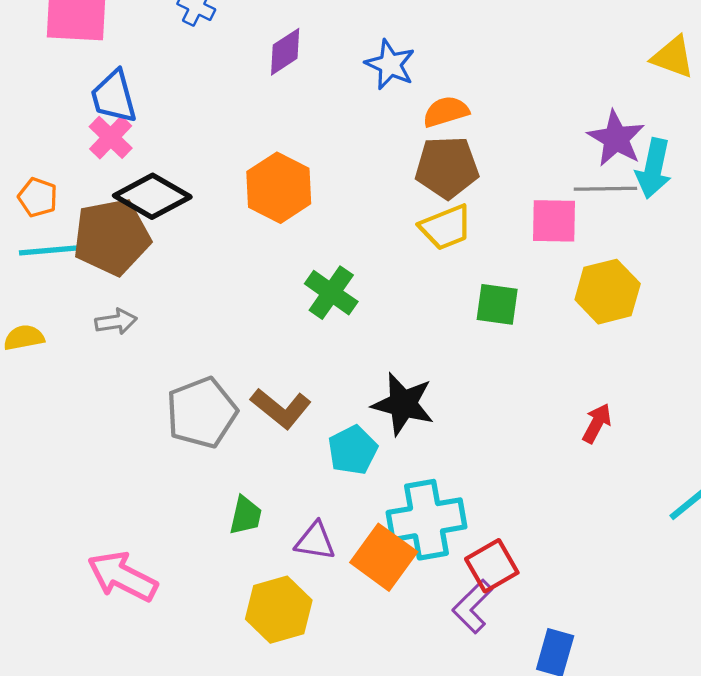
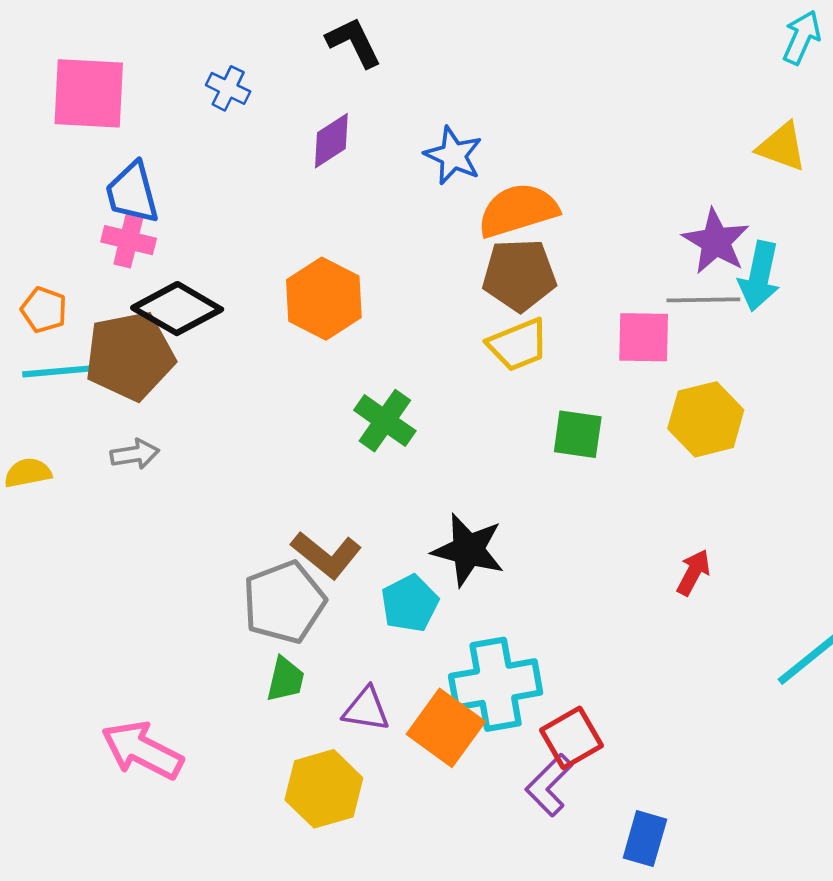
orange semicircle: (446, 112) -> (518, 210), size x1.5
pink cross: (111, 137) -> (129, 240), turned -30
gray pentagon: (202, 413) -> (284, 602), moved

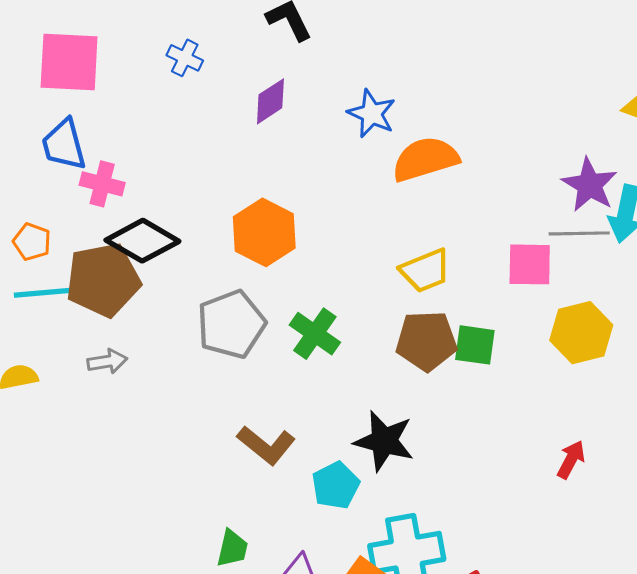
blue trapezoid: (132, 193) -> (64, 145), moved
brown pentagon: (519, 275) -> (426, 341), moved
gray pentagon: (284, 602) -> (231, 324), moved

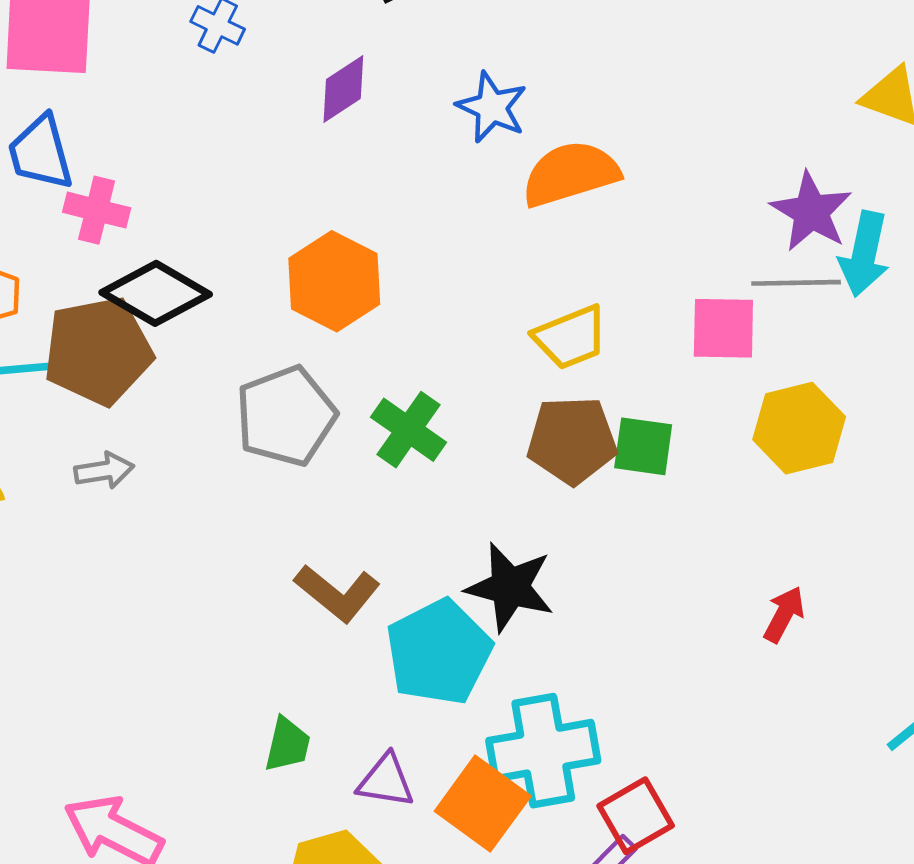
cyan pentagon: (336, 485) -> (439, 652), size x1.5

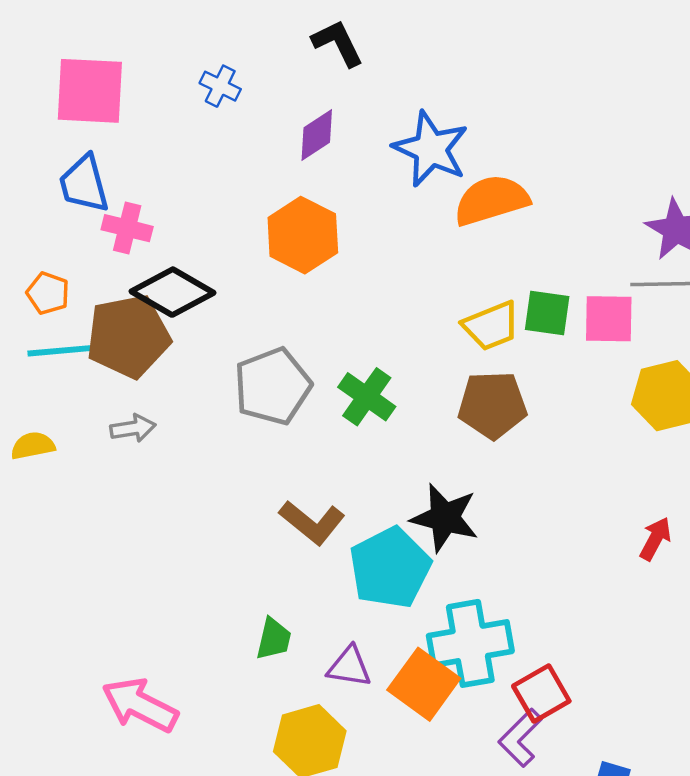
blue star: (492, 107) -> (431, 149), size x1.4
orange hexagon: (334, 281) -> (303, 235), moved
green square: (643, 446) -> (547, 313), moved

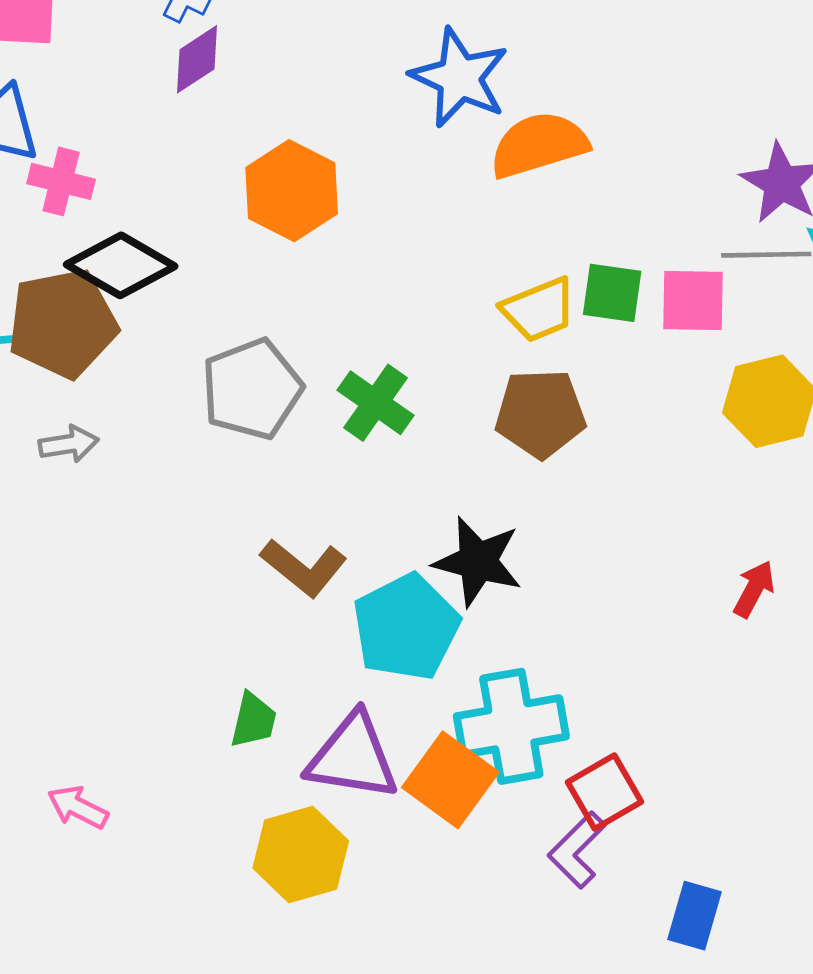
purple diamond: (317, 135) -> (197, 59), moved
purple triangle: (349, 667) -> (353, 757), size x1.6
pink arrow: (140, 705) -> (78, 807), size x0.6

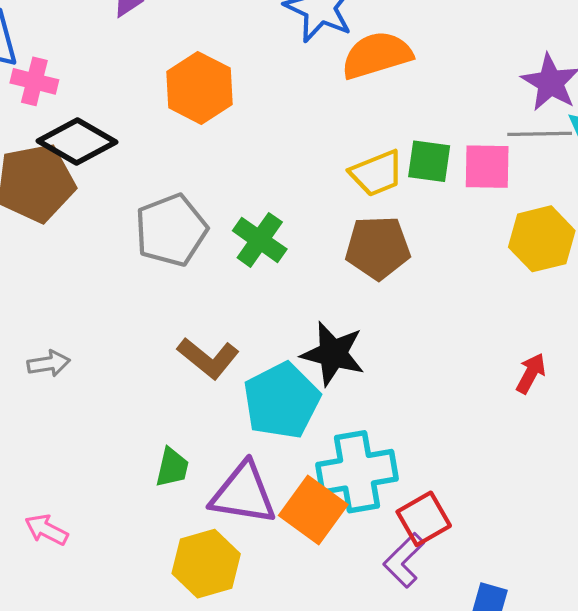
gray arrow: (69, 444) -> (49, 364), moved

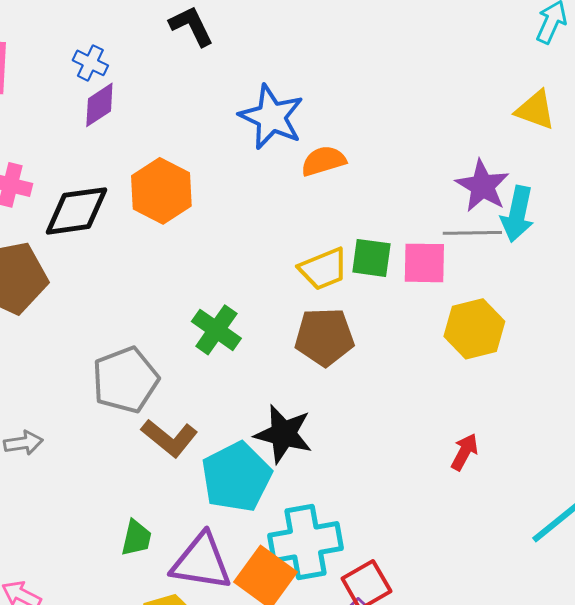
orange semicircle: (377, 55) -> (323, 161), size x0.7
black diamond: (77, 142) -> (76, 211), moved, turned -38
gray pentagon: (171, 230) -> (125, 380), moved

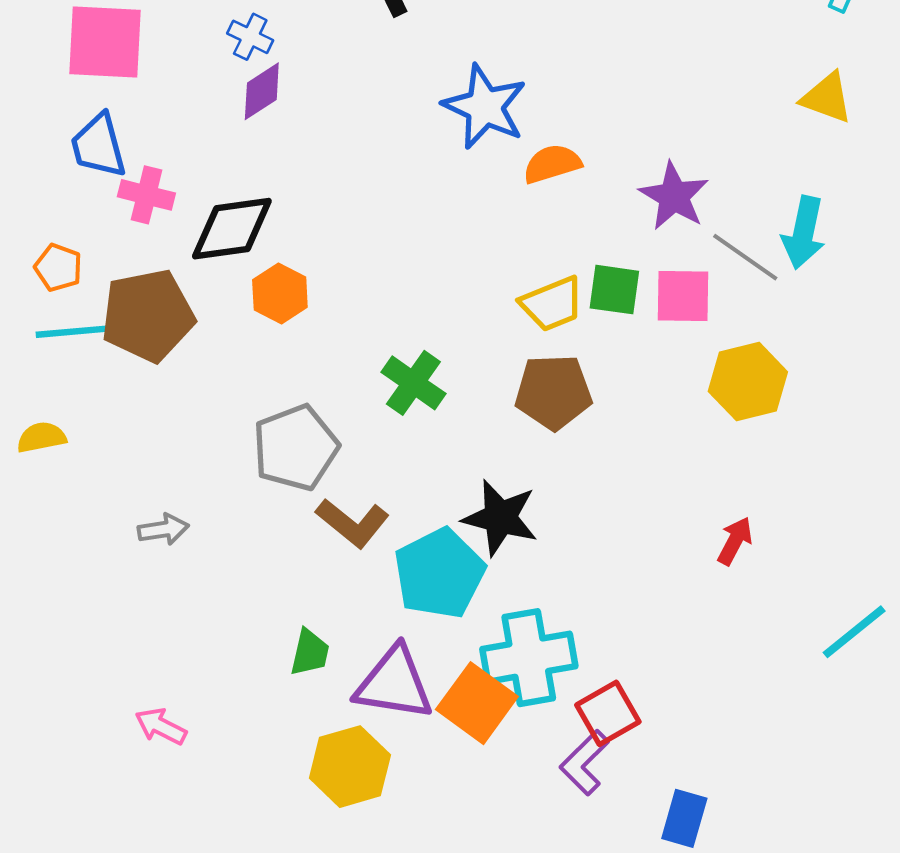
purple star: (482, 186) -> (674, 196), moved
orange hexagon: (161, 191) -> (280, 293), moved, size x0.7
gray line: (472, 233) -> (745, 257), turned 36

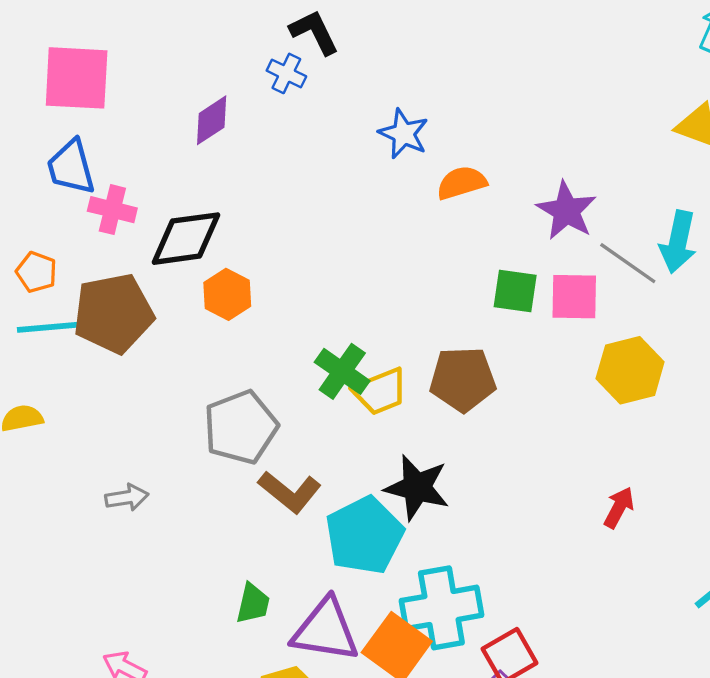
blue cross: (250, 37) -> (286, 73), moved
blue star: (485, 107) -> (404, 134), size x0.7
yellow trapezoid: (552, 304) -> (380, 391), moved

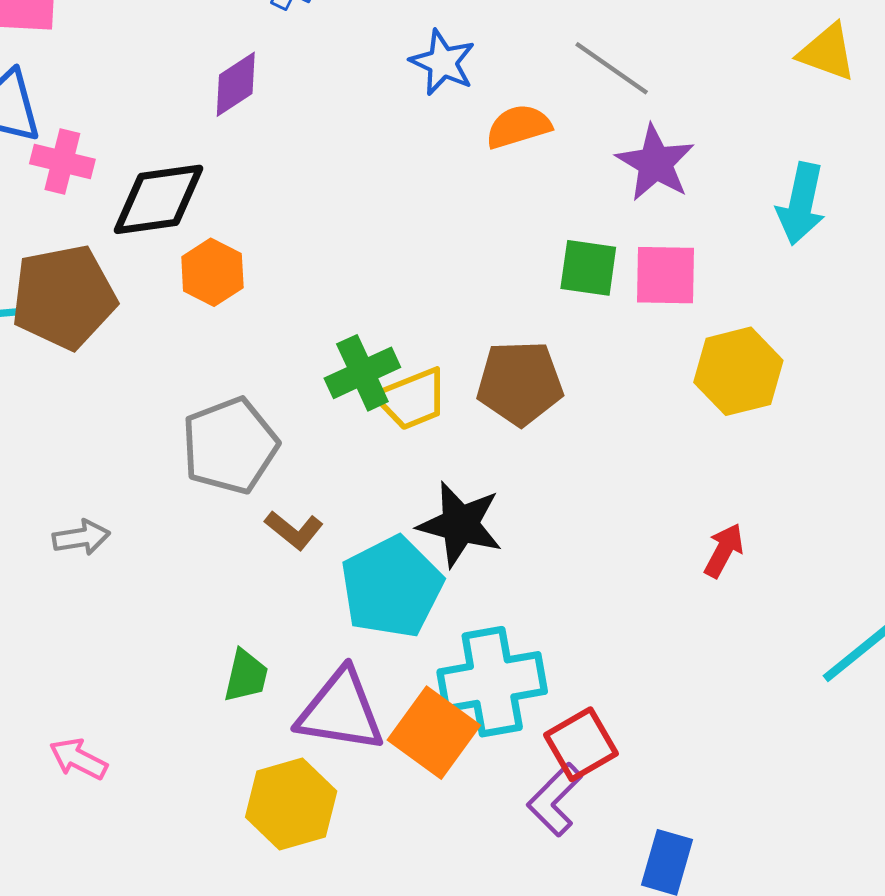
purple diamond: (212, 120) -> (236, 84), moved
gray line: (628, 263) -> (612, 68), moved
green cross: (342, 371) -> (362, 373), turned 30
brown L-shape: (290, 492) -> (294, 530), size x0.7

